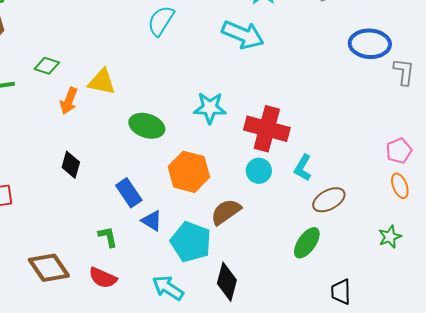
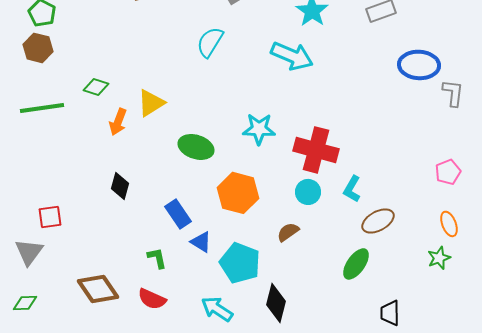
yellow triangle: (102, 82) -> (151, 103), turned -44
orange ellipse: (400, 186) -> (449, 224), moved
brown semicircle: (226, 212) -> (288, 232), moved, size x0.7

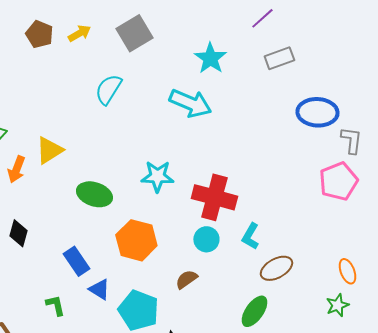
pink pentagon: (448, 172) -> (338, 181), moved, size x1.5

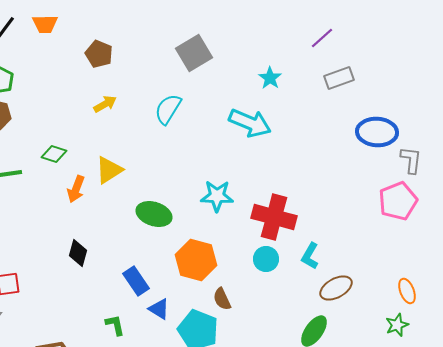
yellow arrow: (79, 33) -> (105, 104), moved
cyan star: (210, 58) -> (270, 78), size x0.7
brown semicircle: (186, 279) -> (222, 299), moved, turned -80

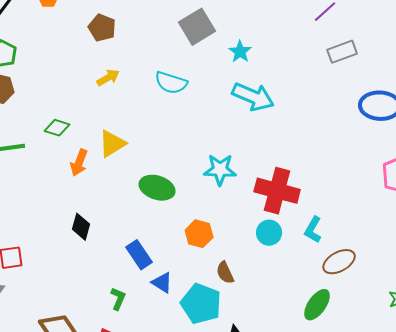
cyan star: (270, 78) -> (240, 52), moved
cyan semicircle: (168, 109) -> (171, 83), turned -104
orange hexagon: (196, 260) -> (199, 234), size x0.7
green L-shape: (115, 325) -> (118, 299), turned 35

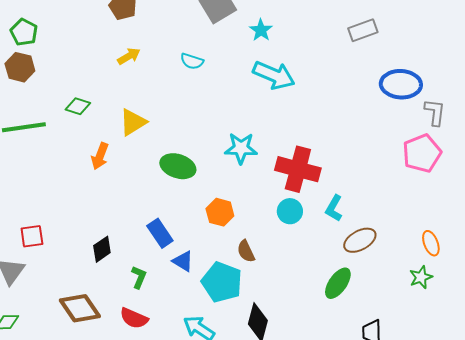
cyan semicircle: (171, 83) -> (192, 61), size x0.7
orange arrow: (79, 163) -> (100, 156), moved
black diamond: (81, 227) -> (102, 249), moved, turned 40

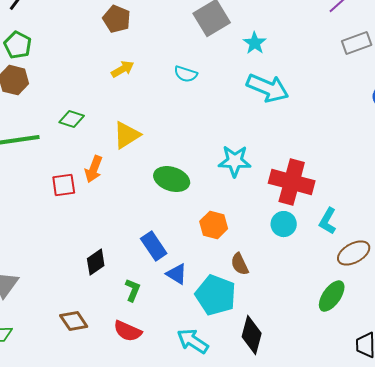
red square: (32, 236) -> (64, 185), moved
brown diamond: (80, 308) -> (74, 321), size x0.7

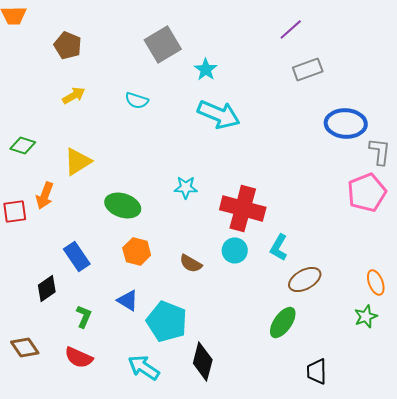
cyan star: (235, 161) -> (186, 188), size x0.7
orange hexagon: (214, 225) -> (137, 252), moved
blue rectangle: (154, 246) -> (77, 256), moved
brown semicircle: (240, 264) -> (191, 264), moved, turned -35

